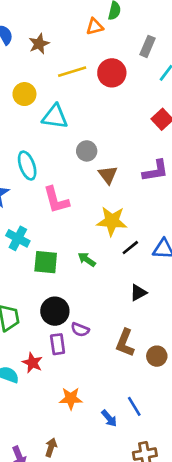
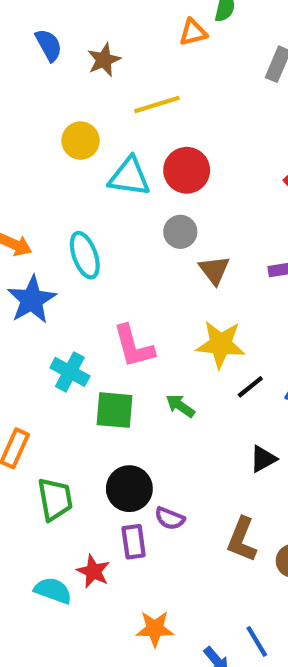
red circle: (112, 73) -> (187, 170), moved
pink L-shape: (56, 200) -> (134, 346), moved

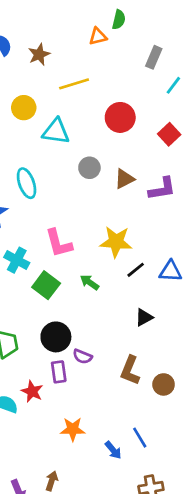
red circle: (187, 170) -> (120, 117), moved
brown triangle: (214, 270) -> (124, 179), moved, turned 40
green square: (114, 410) -> (46, 285), turned 32

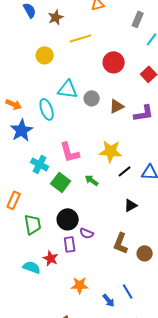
cyan triangle: (56, 131) -> (68, 89), moved

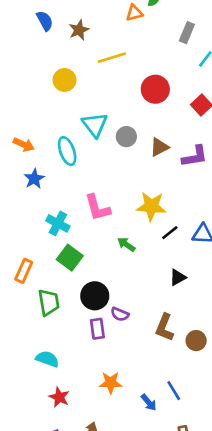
cyan triangle: (68, 89) -> (95, 125), turned 45
blue star: (22, 130) -> (34, 179), size x0.7
green square: (61, 182) -> (70, 258), moved
red star: (51, 258) -> (59, 397), moved

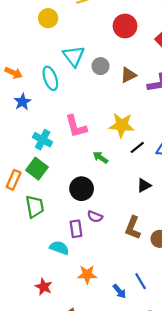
green square: (70, 258) -> (37, 169), moved
black circle: (95, 296) -> (82, 189), moved
cyan semicircle: (47, 359) -> (59, 248), moved

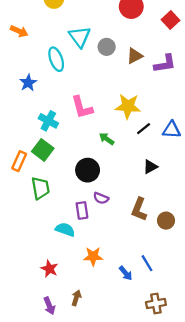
orange arrow: (14, 73) -> (19, 31), moved

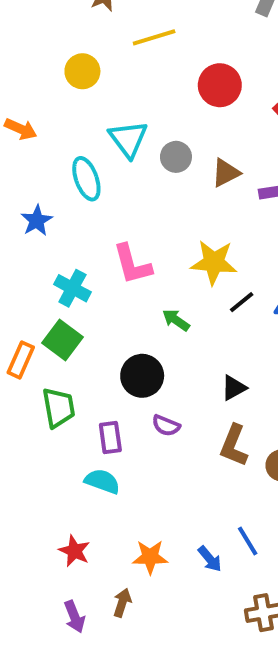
black triangle: (150, 167) -> (234, 388), moved
purple rectangle: (82, 210) -> (110, 438), moved
orange star: (93, 256) -> (150, 557), moved

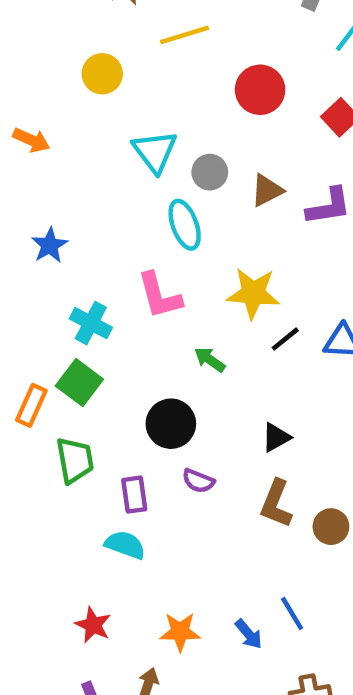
cyan ellipse: (86, 179) -> (185, 225), moved

